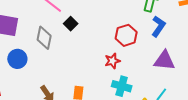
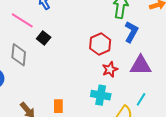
red star: (112, 61) -> (110, 69), moved

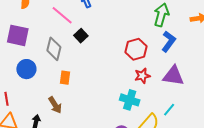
orange rectangle: (58, 106) -> (65, 78), moved

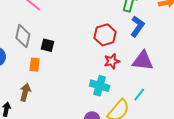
black square: (81, 36) -> (47, 45), moved, turned -32
brown arrow: (55, 105) -> (25, 92), turned -132

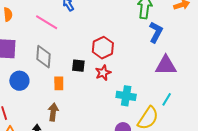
red hexagon: (105, 35) -> (103, 48), moved
black square: (47, 45) -> (78, 66), moved
red star: (112, 61) -> (103, 73), moved

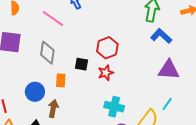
blue L-shape: (156, 32) -> (161, 36), turned -80
blue circle: (19, 81) -> (35, 92), moved
cyan cross: (126, 96) -> (114, 107), moved

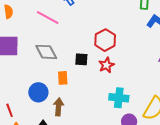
gray diamond: (47, 53) -> (46, 52), turned -30

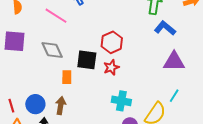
black square: (81, 59) -> (87, 60), size x1.5
blue circle: (38, 92) -> (35, 104), moved

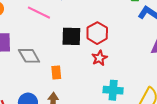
gray diamond: (52, 50) -> (29, 56), moved
black square: (87, 60) -> (71, 36), moved

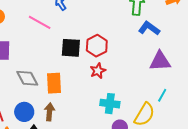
gray diamond: (29, 56) -> (27, 78), moved
orange rectangle: (56, 72) -> (54, 83), size x1.5

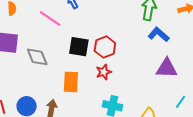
gray diamond: (27, 78) -> (37, 57), moved
orange rectangle: (54, 83) -> (71, 82), moved
cyan line: (162, 95) -> (180, 102), moved

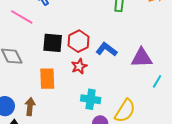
blue L-shape: (159, 34) -> (107, 49), moved
cyan line: (180, 102) -> (157, 81), moved

